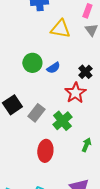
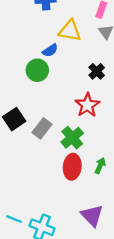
blue semicircle: (53, 68) -> (50, 50), moved
black cross: (85, 72) -> (97, 71), moved
red ellipse: (45, 151) -> (72, 167), moved

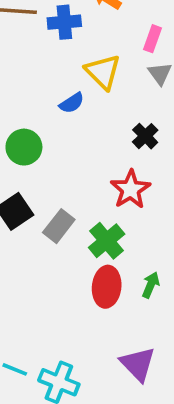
yellow triangle: (70, 31) -> (103, 72), turned 35
green circle: (37, 70) -> (24, 147), moved

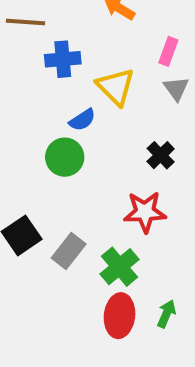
blue cross: (64, 22) -> (63, 59), moved
green circle: (24, 147) -> (65, 157), moved
red star: (130, 189) -> (145, 212), turned 30

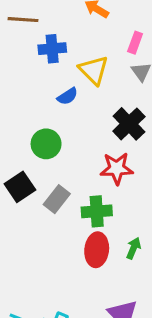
black cross: (161, 155) -> (129, 124), size x1.5
green circle: (65, 157) -> (46, 144), moved
green cross: (120, 267) -> (97, 211), turned 36

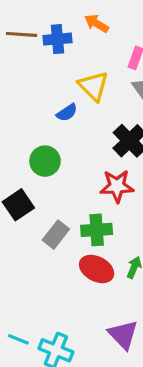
blue cross: (52, 49) -> (57, 39), moved
gray rectangle: (57, 199) -> (56, 235), moved
red ellipse: (97, 250) -> (97, 269), turned -68

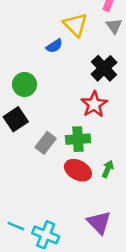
green circle: (45, 161) -> (24, 84), moved
red star: (117, 186) -> (94, 104), turned -30

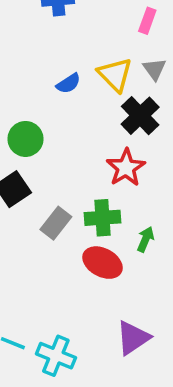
yellow triangle: (75, 25) -> (115, 74), moved
gray triangle: (114, 26) -> (154, 69), moved
green arrow: (108, 169) -> (146, 239), moved
purple triangle: (99, 222) -> (133, 338), turned 40

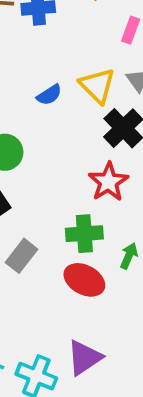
gray rectangle: (56, 223) -> (21, 256), moved
purple triangle: (133, 338) -> (84, 358), moved

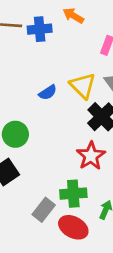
gray rectangle: (21, 256) -> (44, 210), moved

